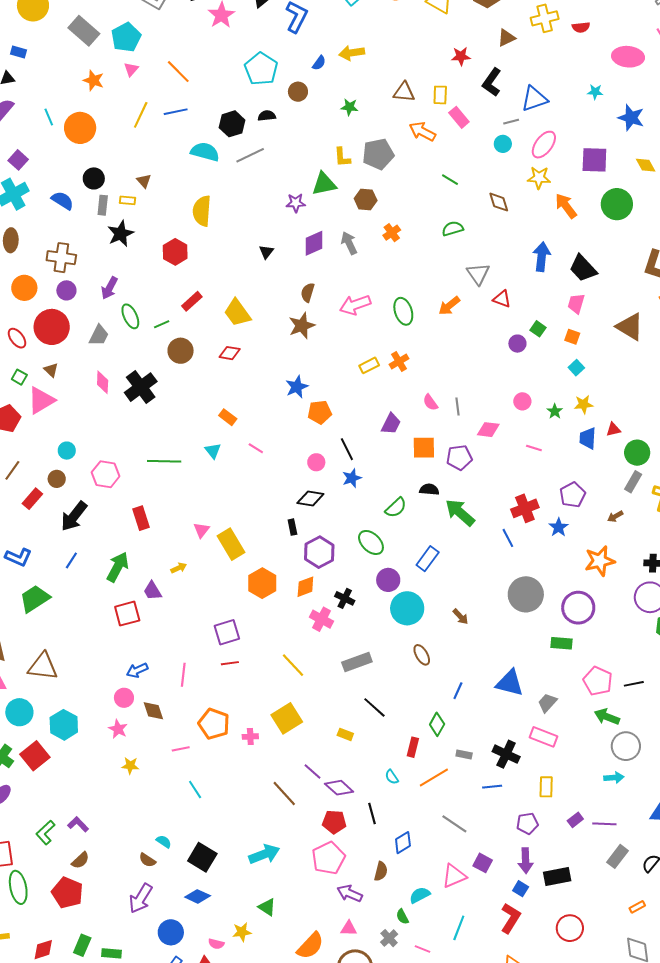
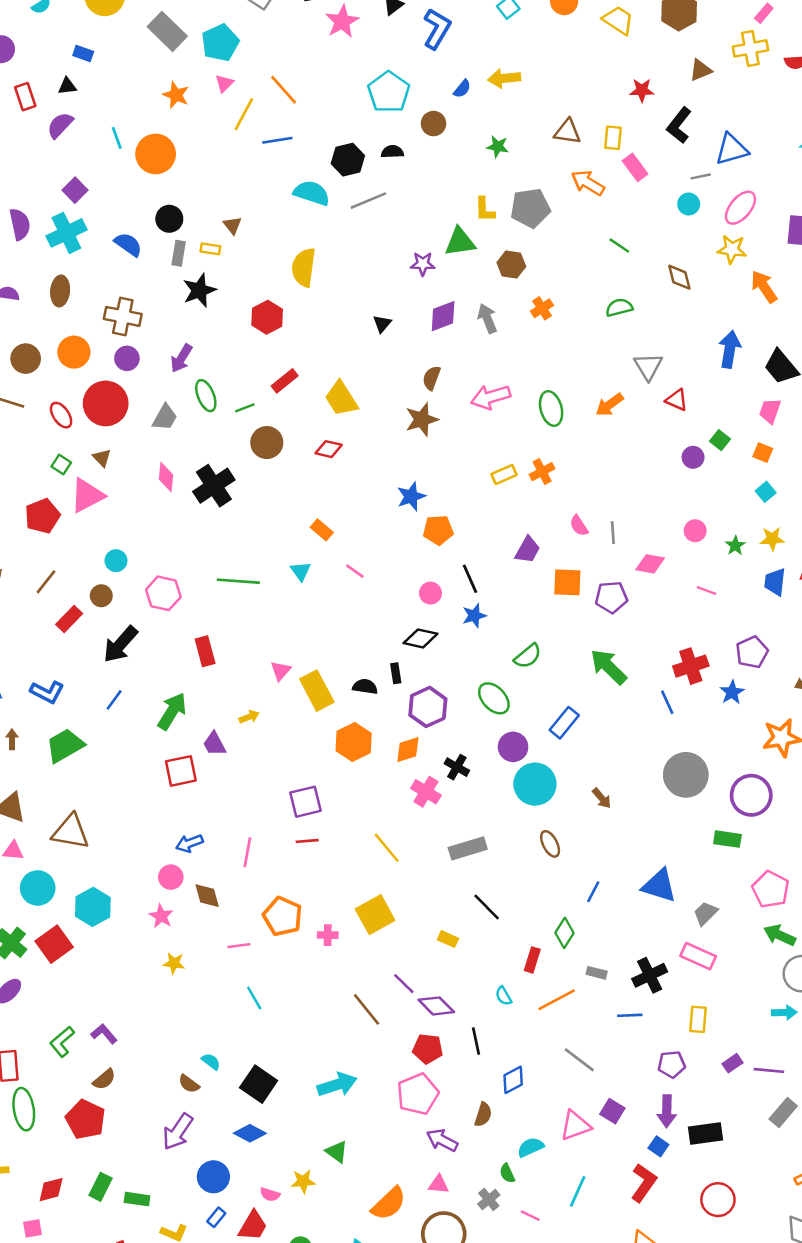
yellow line: (141, 115) -> (244, 114), moved
black semicircle: (429, 490) -> (365, 687), moved
black cross: (506, 754) -> (650, 975), turned 36

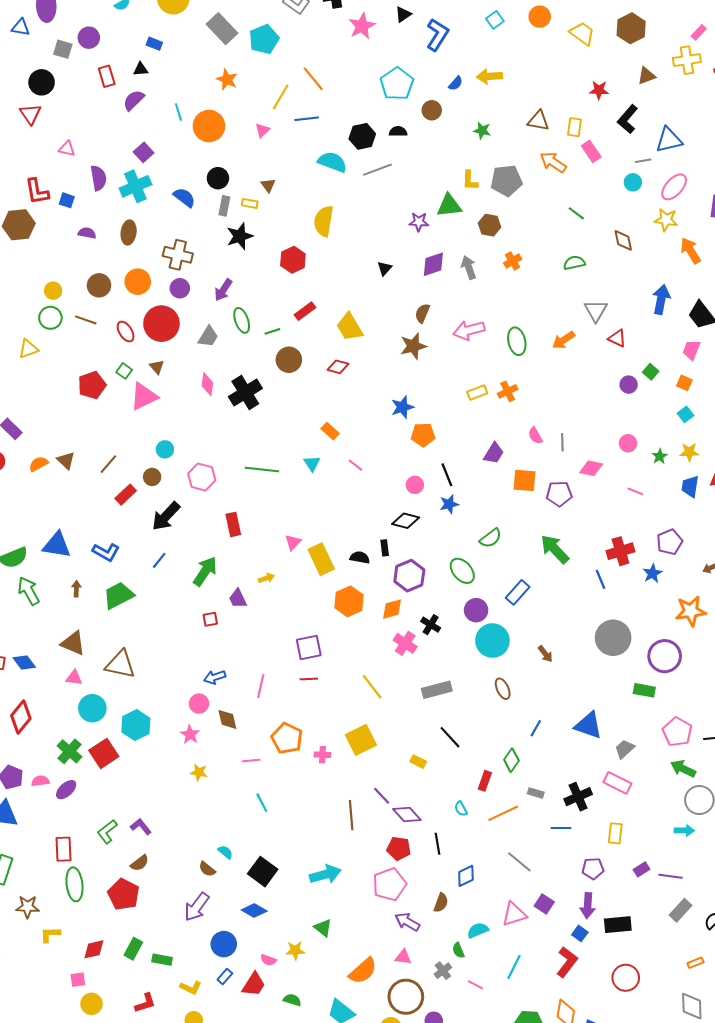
pink triangle: (224, 83) -> (262, 130), moved
red pentagon: (42, 516) -> (92, 385), moved
red square: (181, 771) -> (210, 619), size x0.6
brown line: (367, 1009) -> (351, 815), turned 32

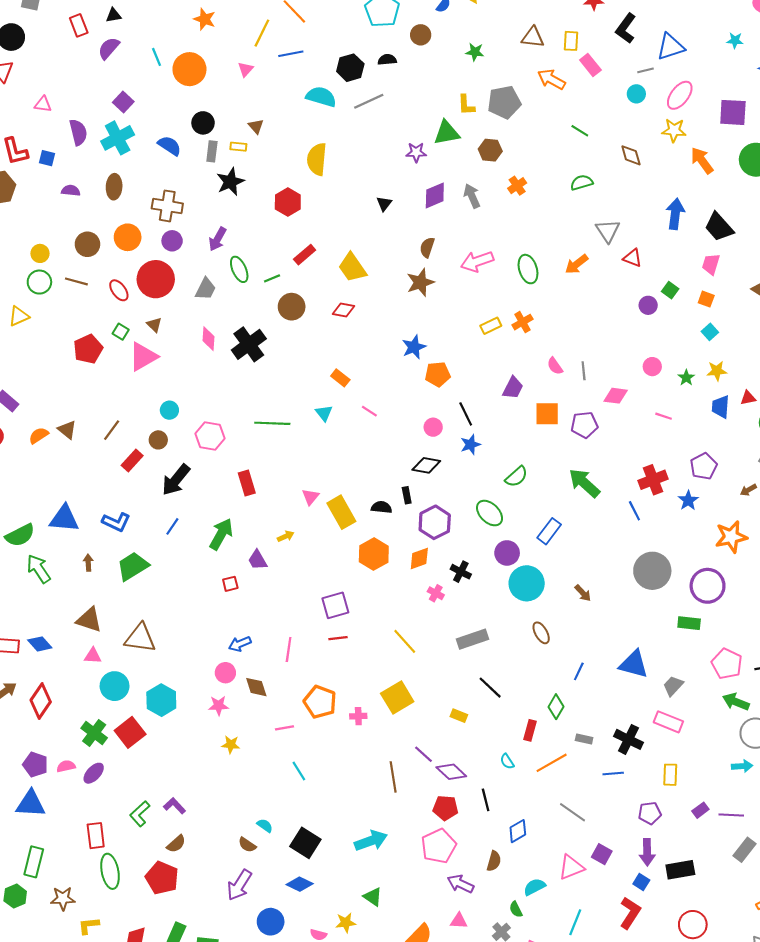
pink cross: (405, 643) -> (436, 593), size x0.7
pink star: (190, 734) -> (219, 706), turned -30
black cross: (578, 797) -> (628, 739), turned -36

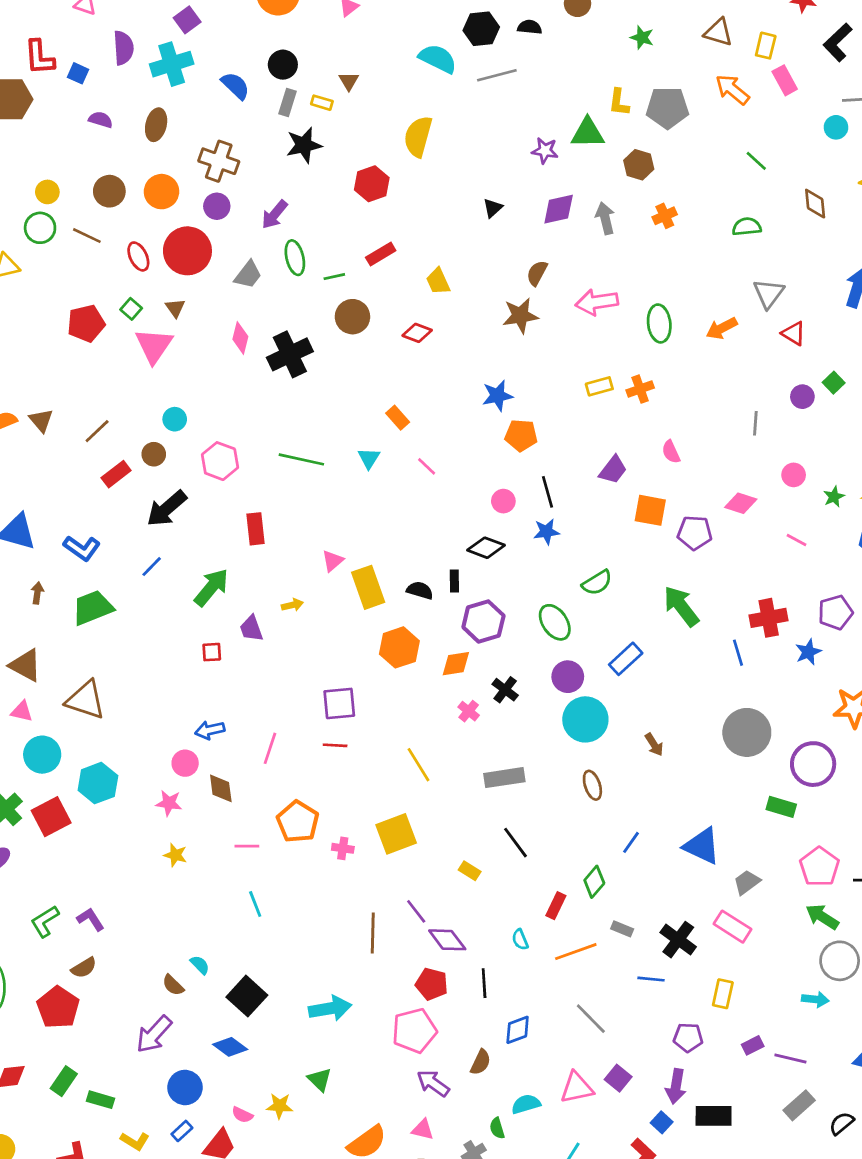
yellow trapezoid: (352, 268) -> (438, 281), size x0.7
pink triangle: (143, 357) -> (154, 346), turned -36
gray line: (584, 371) -> (755, 423), moved

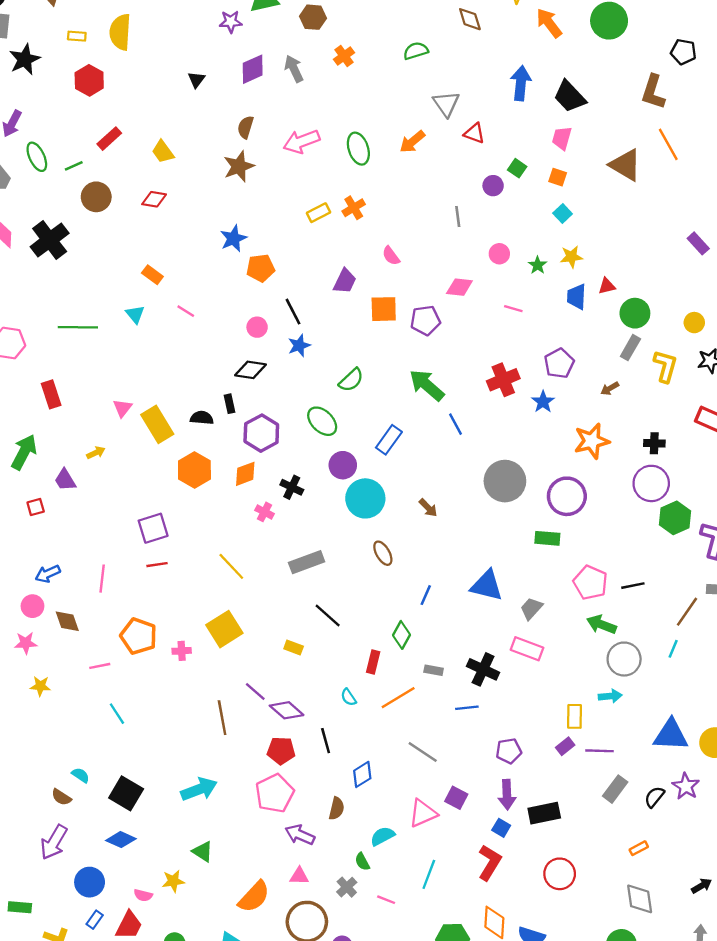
yellow rectangle: (322, 103) -> (77, 36), moved
blue line: (738, 653) -> (455, 424), moved
yellow rectangle: (723, 994) -> (575, 716), moved

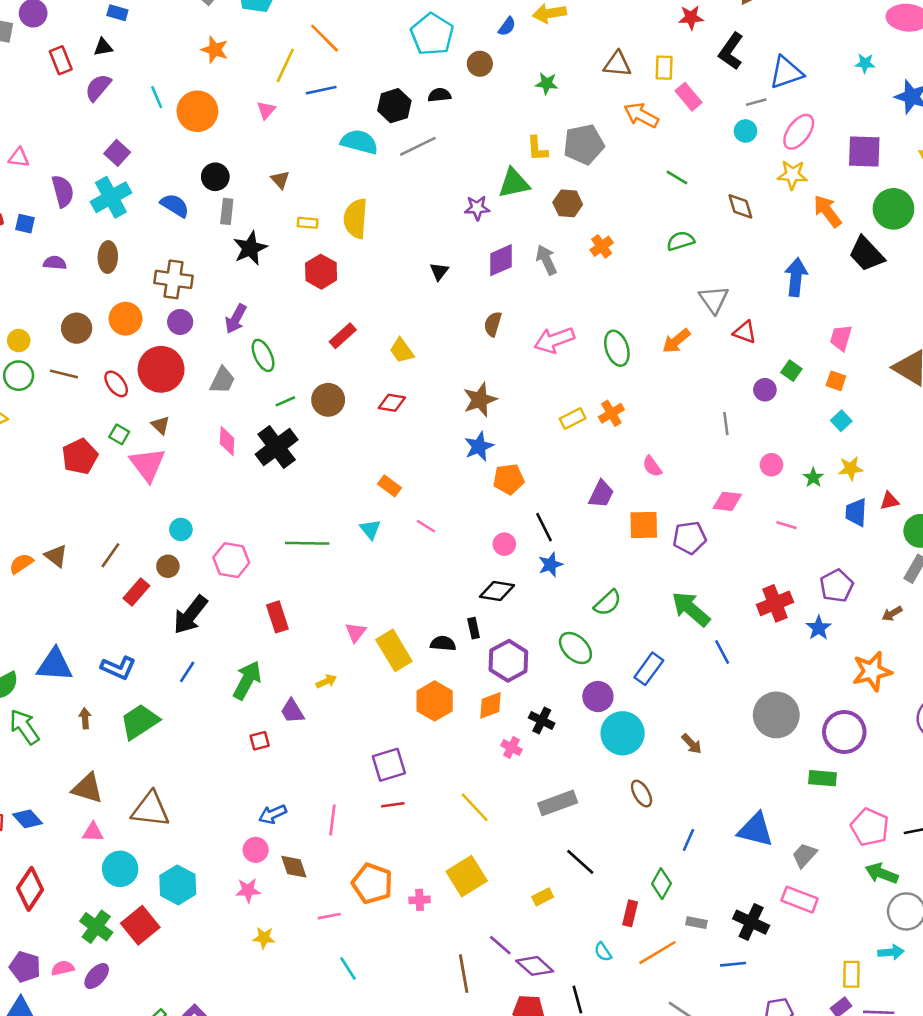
black trapezoid: (570, 96) -> (867, 254), moved
green line: (74, 166) -> (285, 401), moved
brown star: (239, 166) -> (480, 400), moved
yellow rectangle: (294, 648) -> (543, 897), turned -48

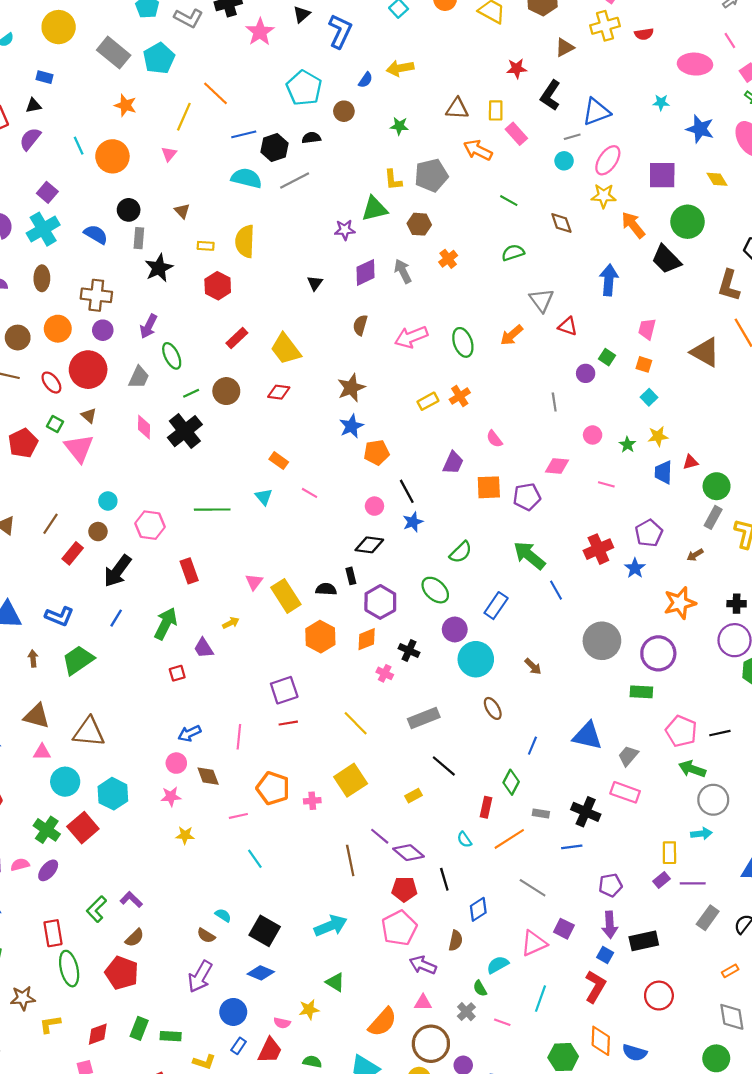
blue line: (321, 90) -> (244, 134), moved
yellow trapezoid: (402, 351) -> (286, 349), size x1.5

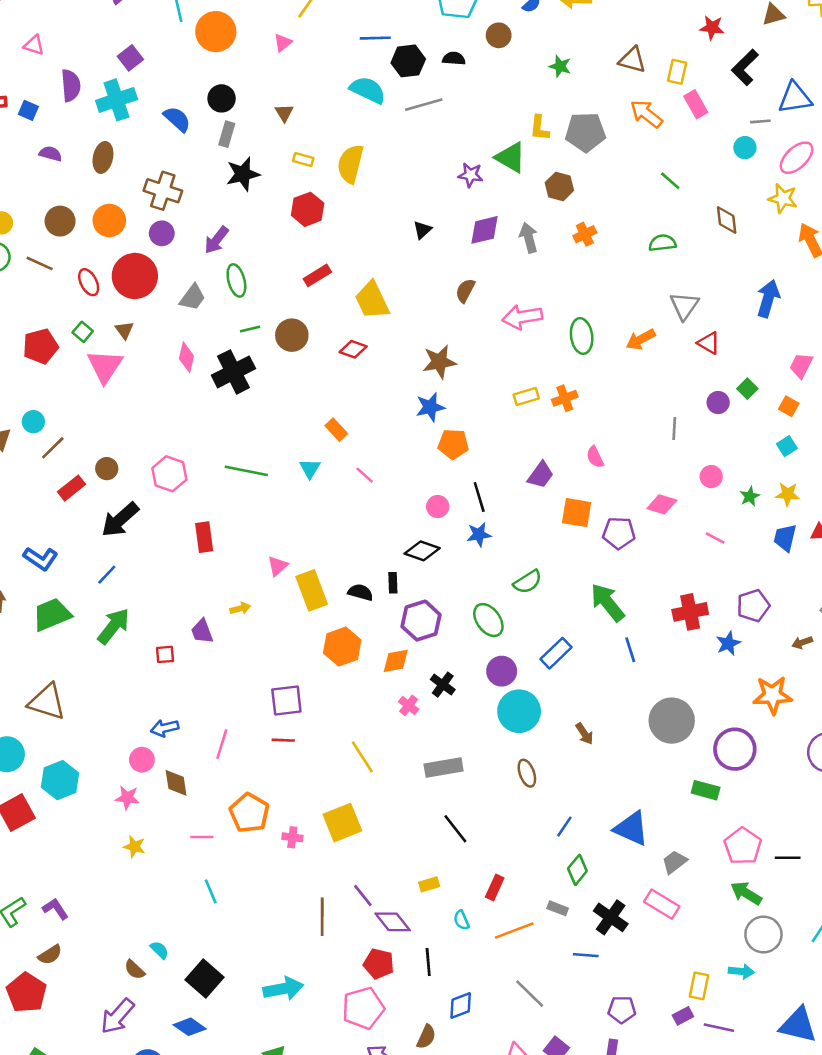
green triangle: (374, 209) -> (511, 157), turned 32
cyan circle: (108, 501) -> (33, 422), moved
green arrow: (166, 624) -> (114, 626), moved
green diamond: (511, 782) -> (577, 870), moved
yellow rectangle: (414, 796) -> (429, 884), moved

